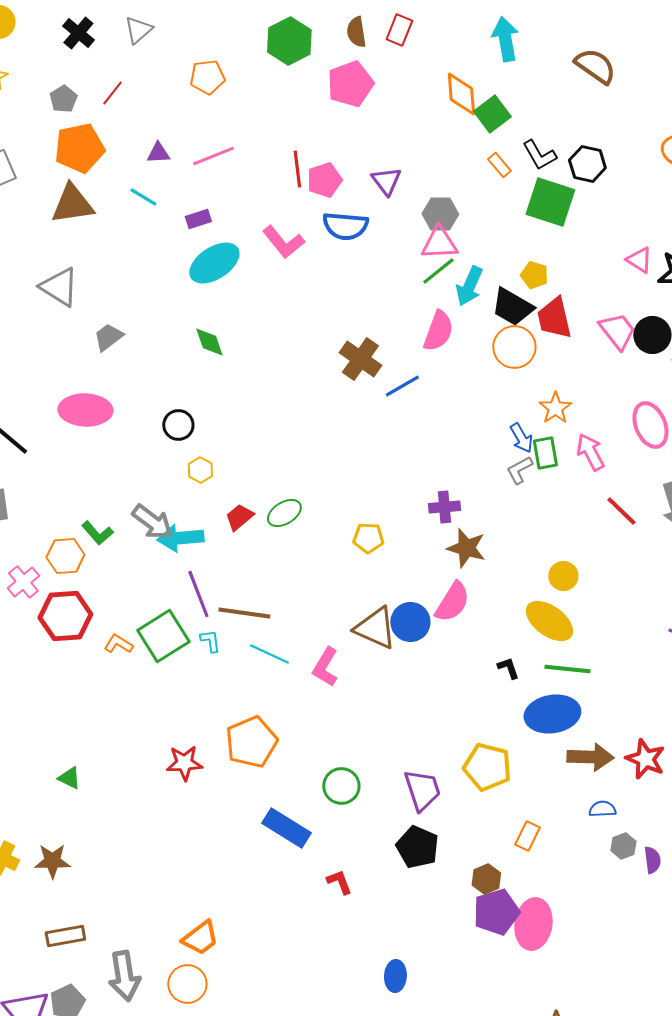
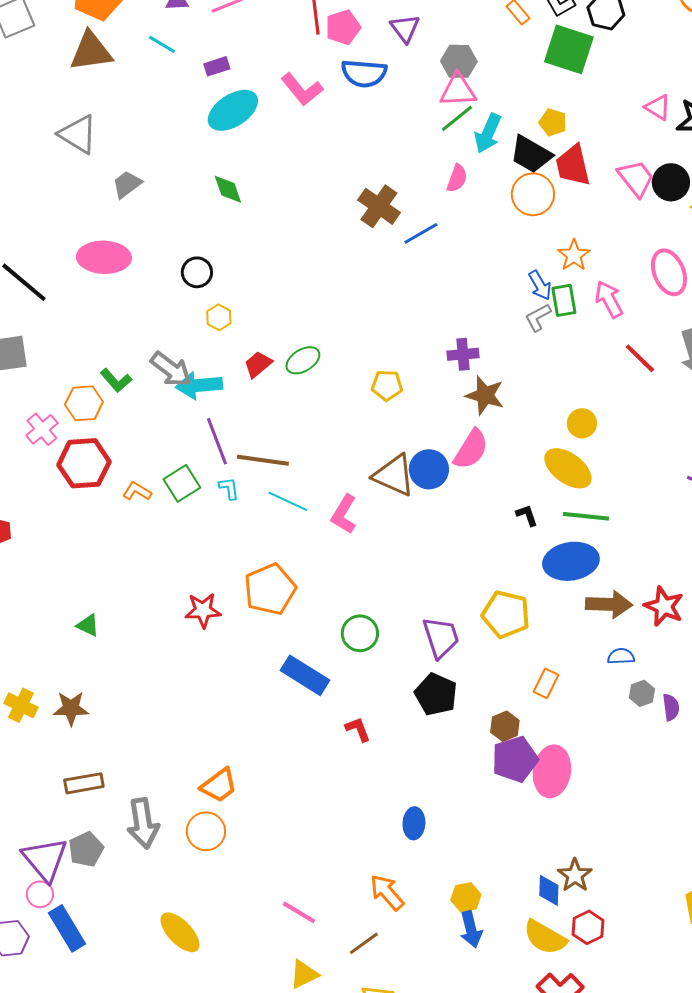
pink semicircle: (438, 331) -> (457, 178), size x0.7
green square: (163, 636) -> (182, 483), size x0.7

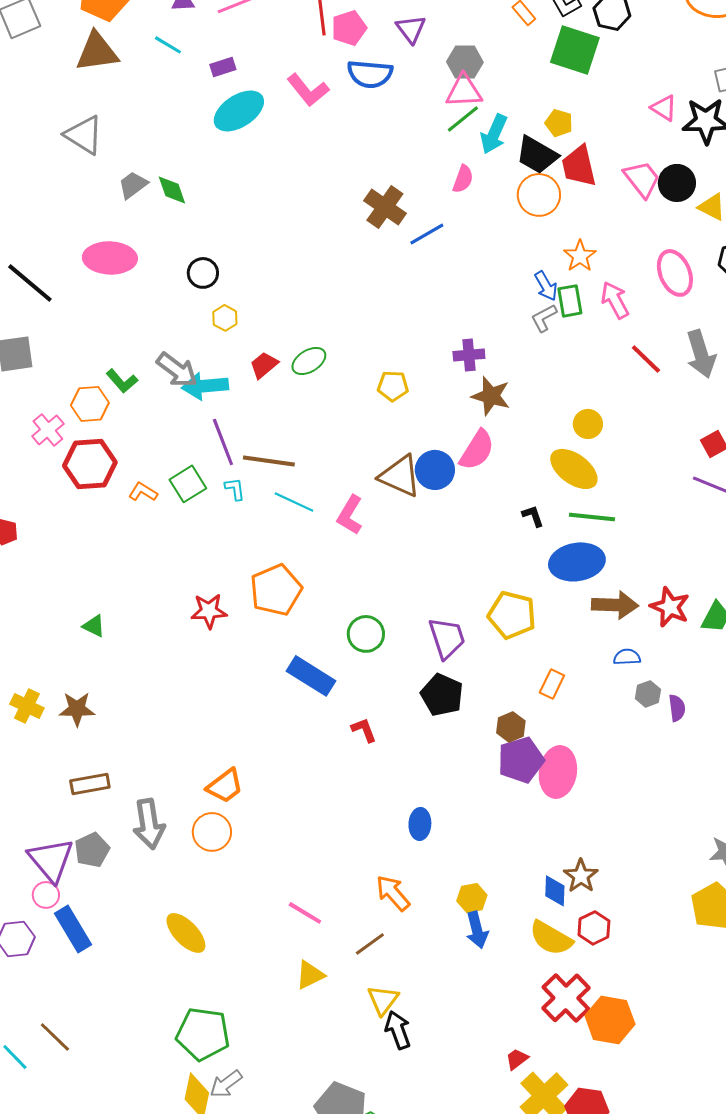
green diamond: (228, 189) -> (172, 190), moved

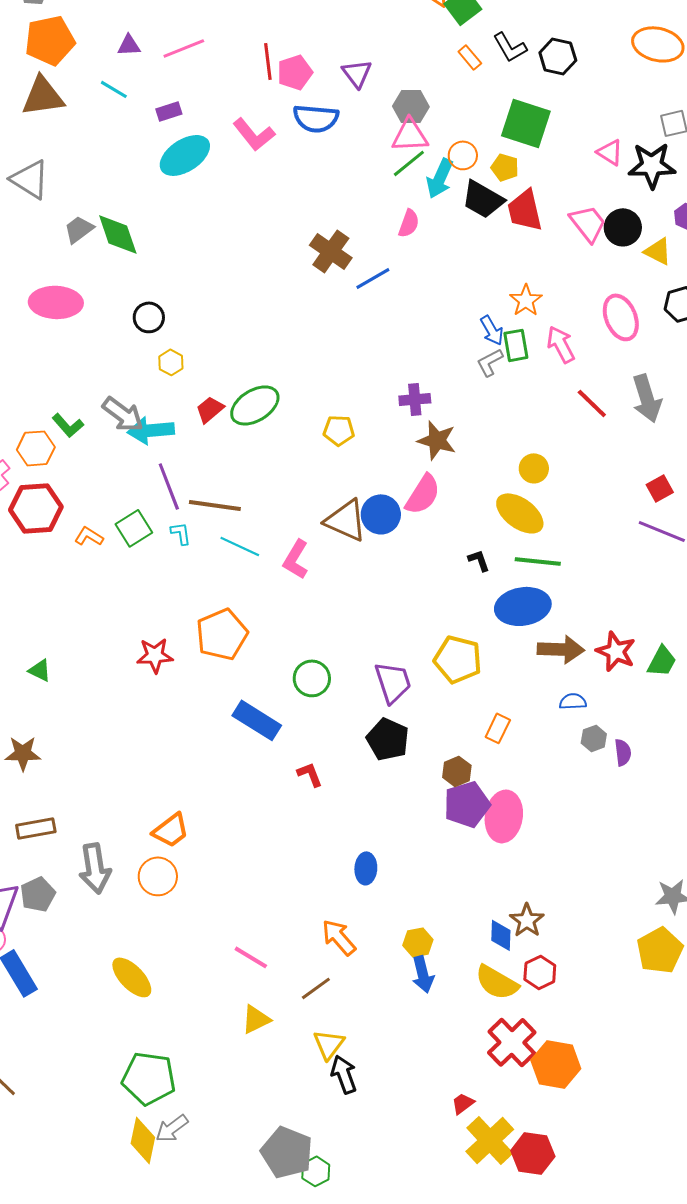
green square: (575, 50) -> (526, 123), moved
green diamond: (172, 190) -> (118, 234), size x1.4
orange circle: (539, 195) -> (463, 155), moved, size x0.7
green ellipse: (309, 361) -> (255, 405), size x1.4

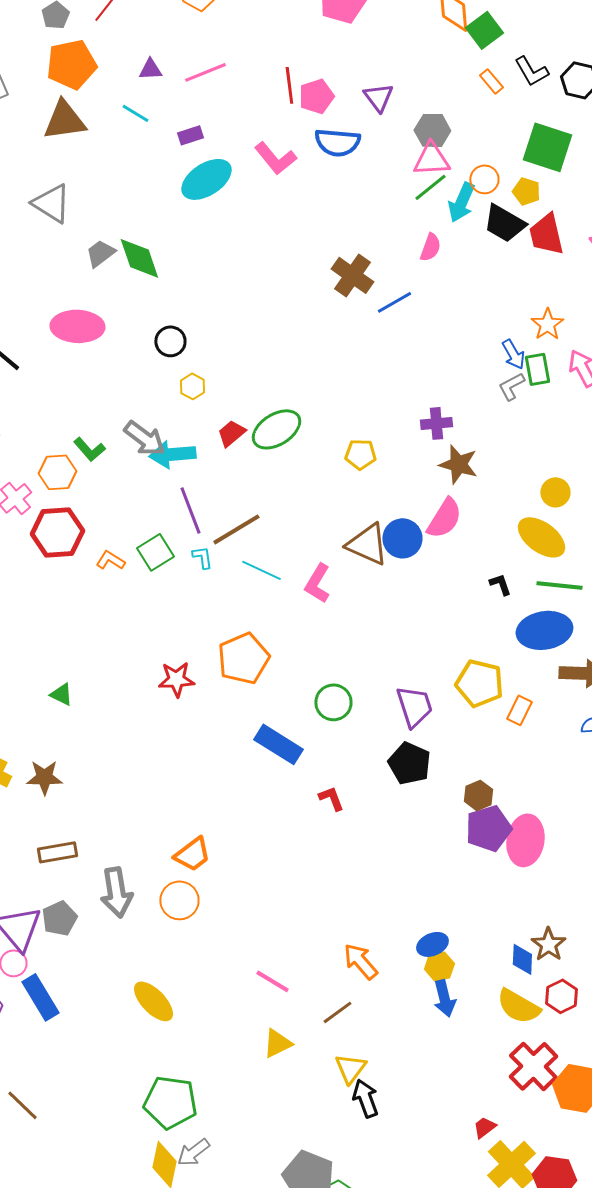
brown line: (215, 505) -> (236, 529), turned -39
orange rectangle: (498, 728) -> (519, 710), moved
blue ellipse: (366, 868) -> (432, 944), moved, turned 64

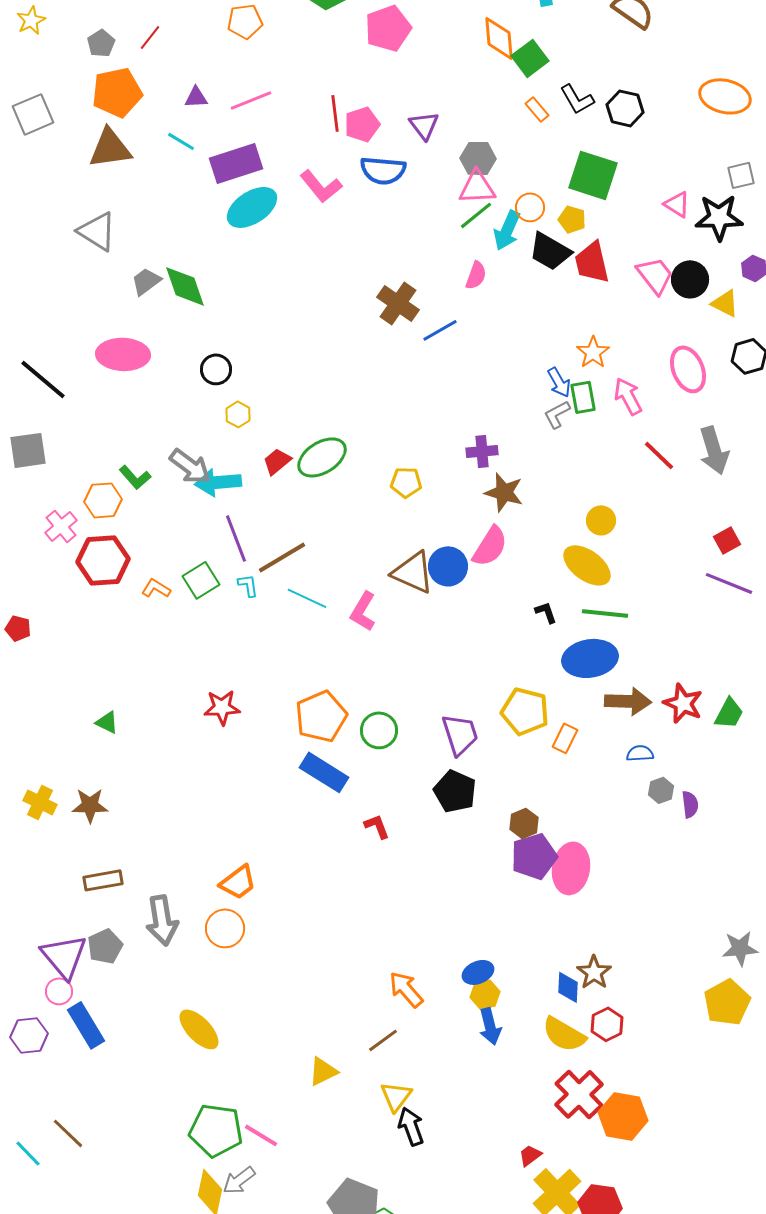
purple rectangle: (190, 135) -> (236, 163), size x2.0
orange pentagon: (243, 658) -> (321, 716), moved
pink line: (272, 981) -> (261, 1135), moved

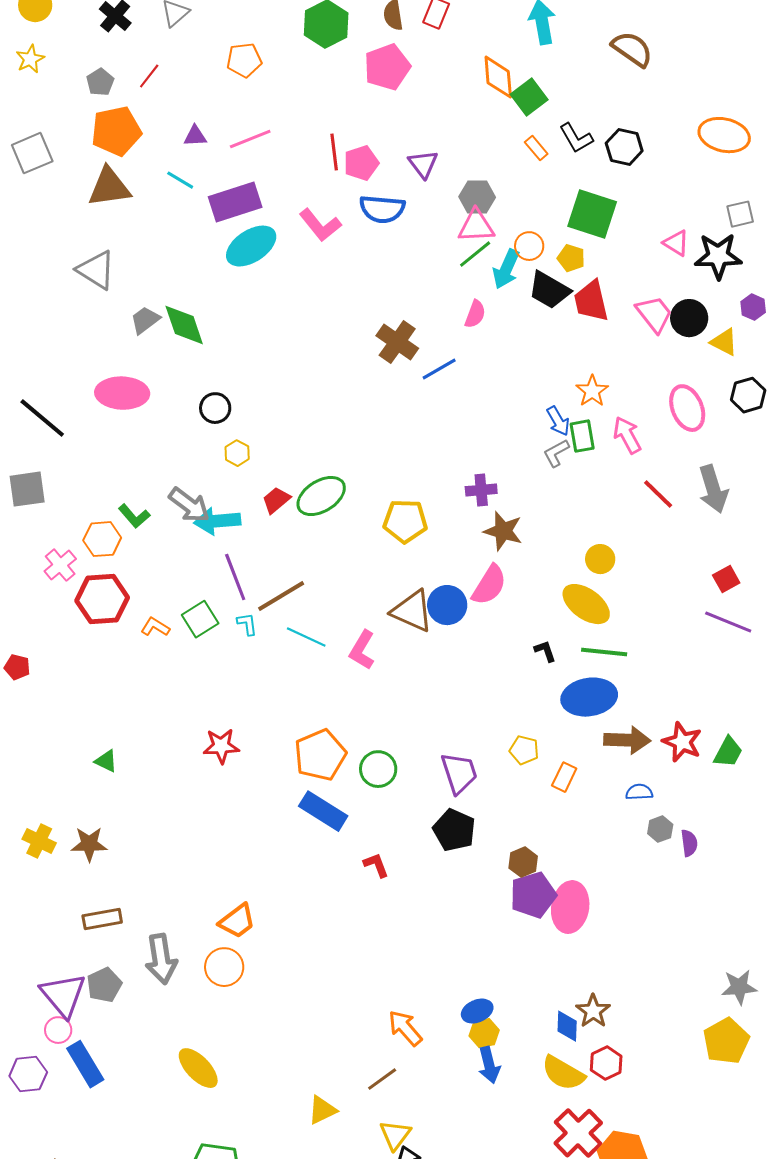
yellow pentagon: (406, 482) -> (405, 521), size x1.4
yellow pentagon: (525, 711) -> (524, 750), size x0.6

